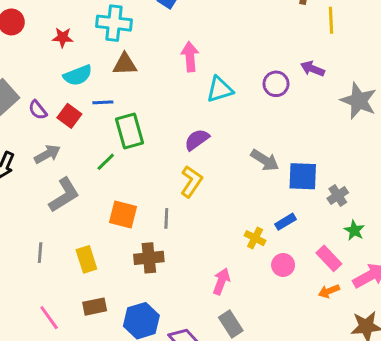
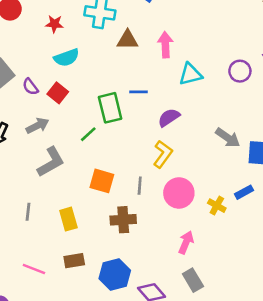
brown triangle: (125, 64) -> (128, 40), moved
blue line: (103, 102) -> (139, 92), moved
pink circle: (283, 265) -> (179, 193), moved, size x1.5
pink line: (49, 318) -> (34, 269), turned -35

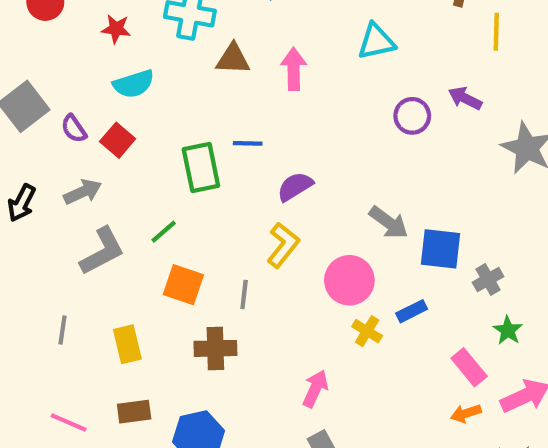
cyan triangle: (190, 74) -> (376, 41), moved
green line: (88, 134) -> (164, 232), moved
pink circle: (179, 193) -> (349, 280), moved

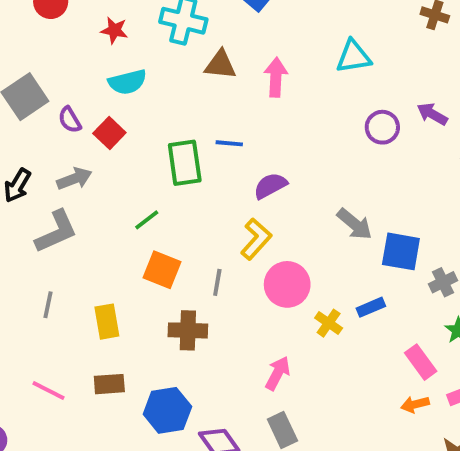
gray L-shape: (102, 251) -> (56, 232), moved
pink circle: (349, 280) -> (287, 284), moved

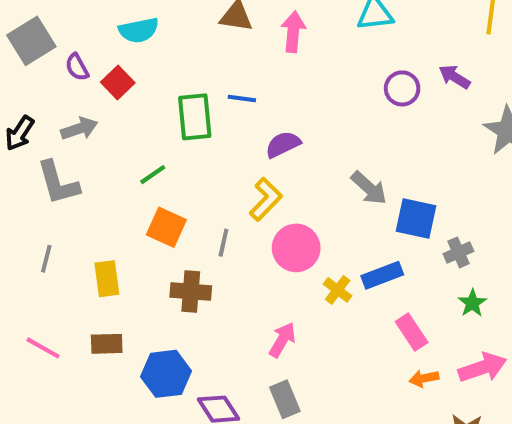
gray L-shape: (56, 232) -> (58, 183), turned 96
blue rectangle: (371, 307) -> (382, 275), size x1.4
pink rectangle: (421, 362) -> (412, 332), moved

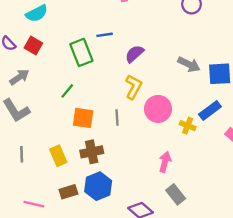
brown cross: (191, 291) -> (92, 152), moved
blue hexagon: (166, 374) -> (98, 186), moved

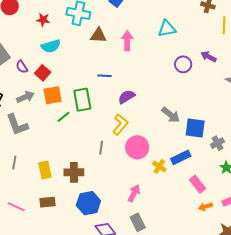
green rectangle: (81, 52) -> (82, 100), moved
orange square: (83, 118) -> (53, 95), moved, turned -30
blue hexagon: (98, 186) -> (88, 203), moved

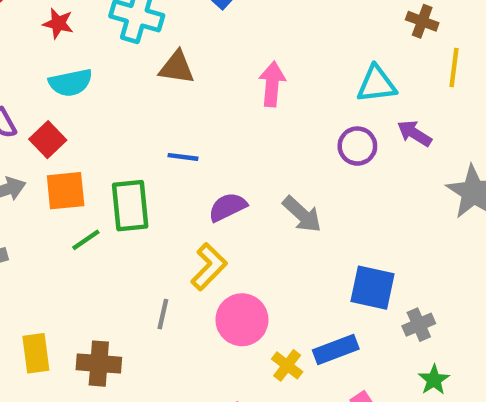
cyan triangle: (167, 29) -> (376, 84), moved
pink arrow: (127, 41) -> (272, 84), moved
gray arrow: (171, 115) -> (302, 214), moved

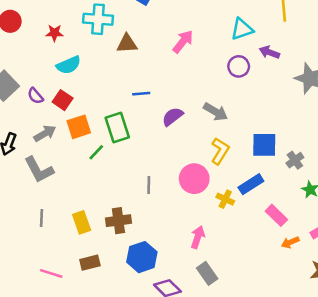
pink arrow: (272, 84) -> (183, 42), turned 45
yellow L-shape: (209, 267) -> (220, 151), moved

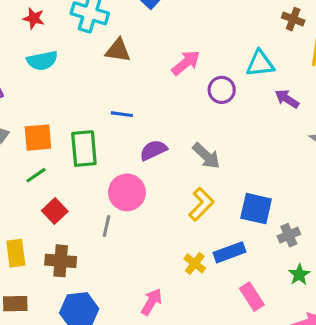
purple circle: (239, 66) -> (222, 90), moved
red square: (63, 100) -> (55, 211), moved
green line: (96, 152) -> (36, 175), moved
pink circle: (194, 179) -> (127, 192), moved

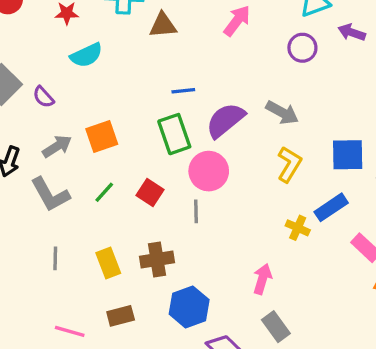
purple circle: (222, 90) -> (302, 48), moved
green rectangle: (84, 149) -> (174, 134), moved
purple semicircle: (153, 150) -> (225, 120), size x1.4
green line: (36, 175) -> (104, 192), moved
red square: (55, 211) -> (150, 192), moved

